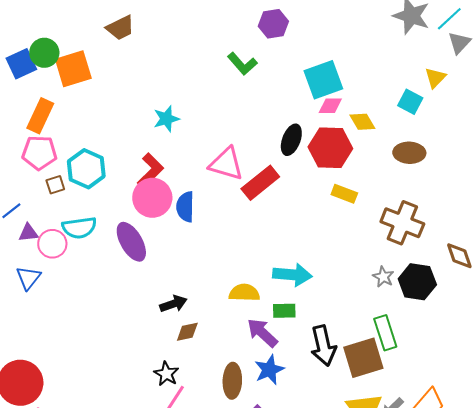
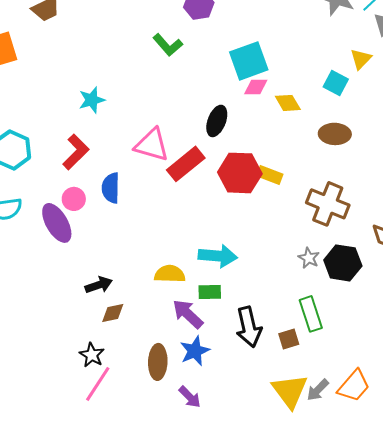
red hexagon: (330, 148) -> (240, 173), moved
pink circle: (152, 198) -> (74, 199), moved, size x0.6
brown square: (363, 358) -> (289, 339), size x0.5

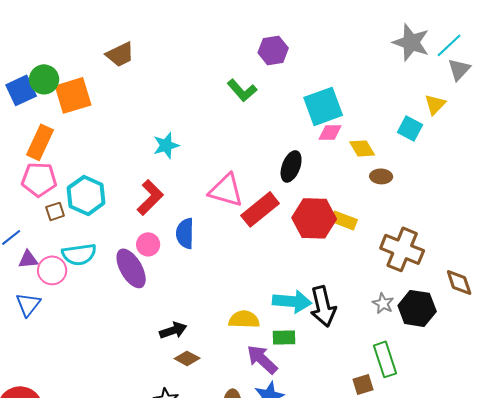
brown ellipse: (335, 134) -> (381, 176), moved, size x0.7
brown diamond: (113, 313) -> (187, 358), turned 40
black arrow: (249, 327) -> (323, 306), moved

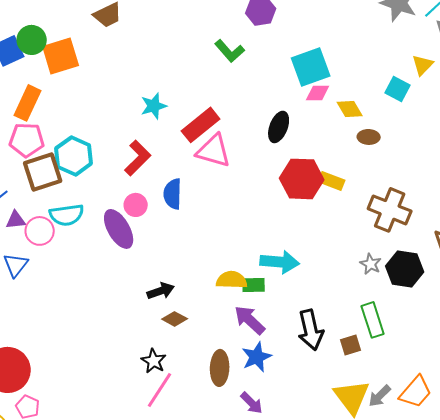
red rectangle: (260, 209) -> (201, 125), moved
brown square: (55, 211) -> (43, 172), size x2.0
black arrow: (323, 306) -> (311, 330), moved
green rectangle: (284, 337) -> (254, 285), moved

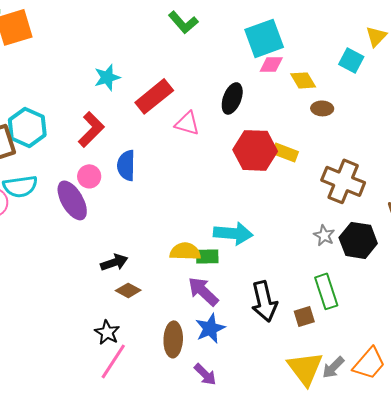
pink triangle: (214, 151) -> (187, 123), moved, size x0.7

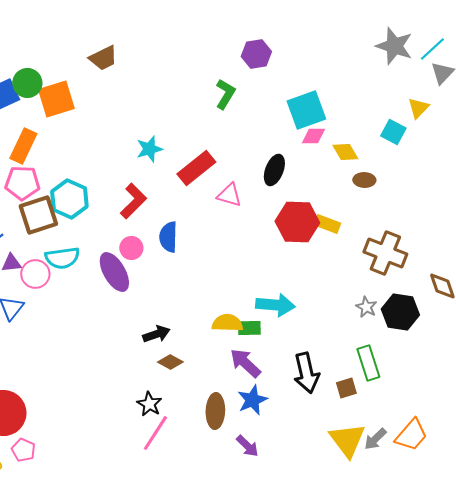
green L-shape: (183, 22) -> (225, 94), turned -108

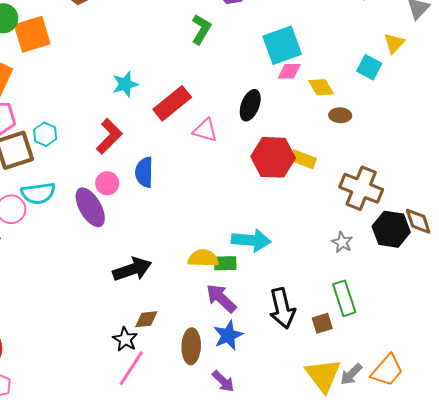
cyan hexagon: (69, 199) -> (45, 134), size x0.6
black hexagon: (400, 312) -> (391, 229), moved
black arrow: (156, 334) -> (132, 269), size x1.4
brown diamond: (170, 362) -> (146, 319), moved, turned -35

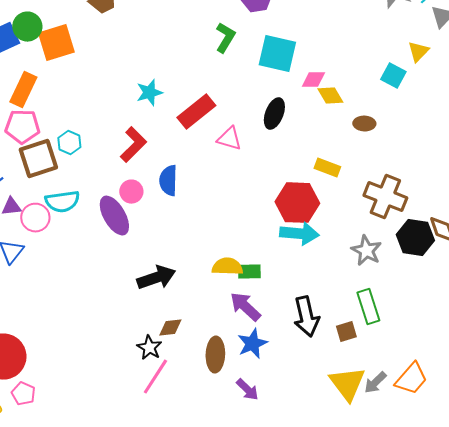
cyan square: (282, 45) -> (277, 54), moved, turned 33
yellow diamond: (321, 87) -> (330, 96), moved
red hexagon: (273, 157) -> (297, 203), moved
cyan arrow: (251, 240) -> (299, 234), moved
gray star: (342, 242) -> (366, 251), size x1.4

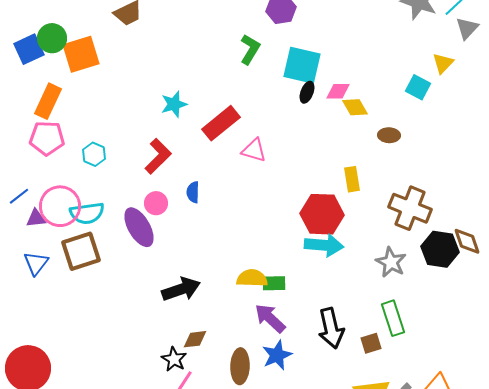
black ellipse: (274, 114) -> (307, 92), moved, size x0.7
brown square: (38, 159) -> (81, 251), moved
yellow rectangle: (327, 168) -> (352, 179), turned 60
blue semicircle: (168, 181) -> (193, 192), size x0.7
pink circle: (35, 218) -> (60, 206), moved, size x1.4

